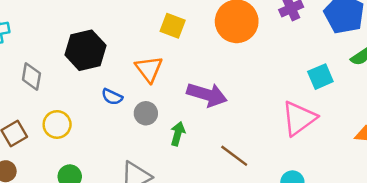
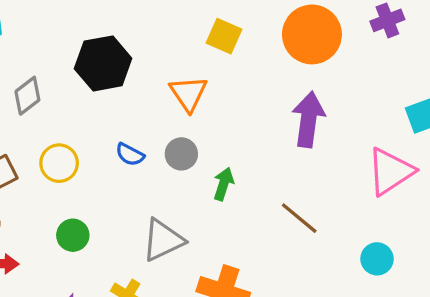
gray diamond: (31, 77) -> (27, 96), turned 40
purple arrow: (207, 95) -> (308, 119), moved, turned -102
blue semicircle: (112, 97) -> (130, 154), moved

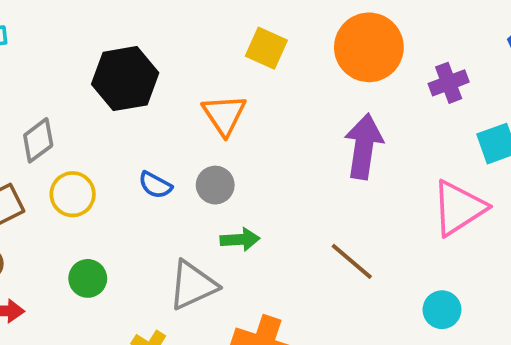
purple cross: (387, 20) -> (449, 83), moved
gray diamond: (27, 96) -> (38, 140), moved
green arrow: (223, 184) -> (240, 240), moved, turned 68

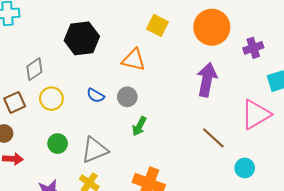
orange triangle: (224, 115) -> (134, 60), turned -45
green arrow: (240, 240) -> (139, 126), turned 120
brown line: (352, 261) -> (213, 138), moved
gray triangle: (193, 285) -> (95, 150), moved

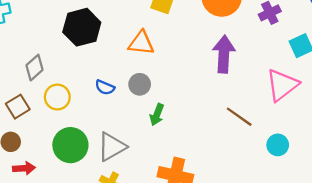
green circle: (58, 144) -> (70, 145), size x1.6

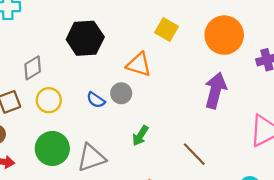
gray circle: (140, 84) -> (121, 93), moved
brown line: (239, 117) -> (194, 154), moved

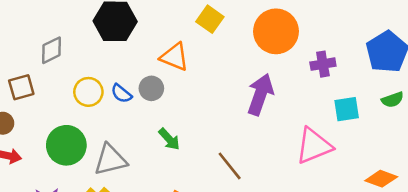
yellow circle: (49, 100) -> (88, 92), moved
green arrow: (140, 136) -> (169, 139), turned -80

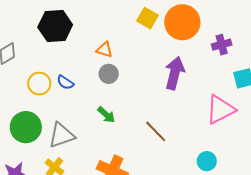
yellow square: (210, 19) -> (147, 18), moved
orange triangle: (175, 57) -> (104, 50), size x0.7
gray circle: (151, 88) -> (109, 74), moved

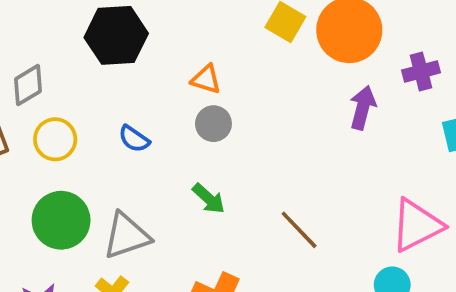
purple arrow: (175, 73) -> (363, 108), moved, size x0.7
yellow circle: (39, 84) -> (55, 139), moved
pink triangle: (220, 110) -> (417, 225), moved

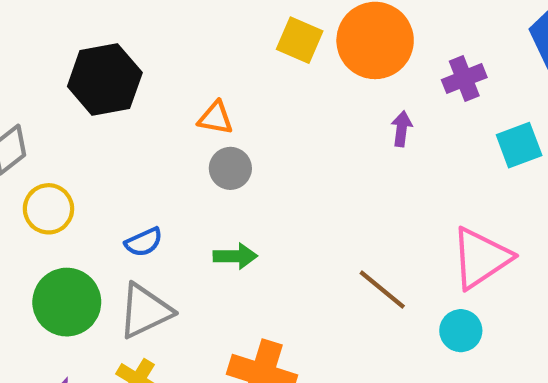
purple arrow: (363, 108) -> (402, 129), size x0.7
blue semicircle: (134, 139) -> (144, 242), moved, turned -52
green arrow: (209, 199) -> (235, 256), turned -36
brown line: (299, 230) -> (382, 290), moved

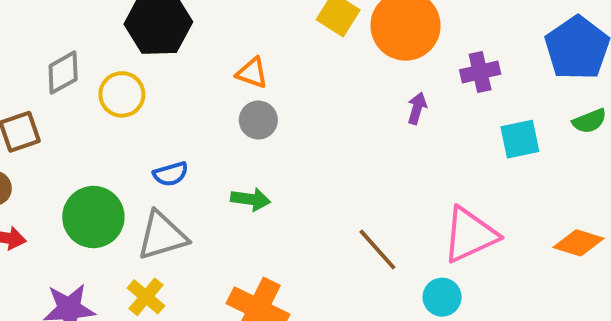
yellow circle: (48, 209) -> (122, 94), moved

